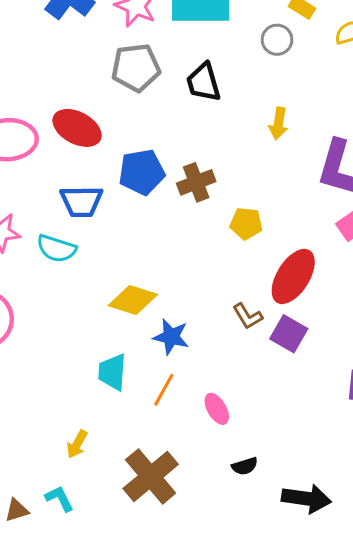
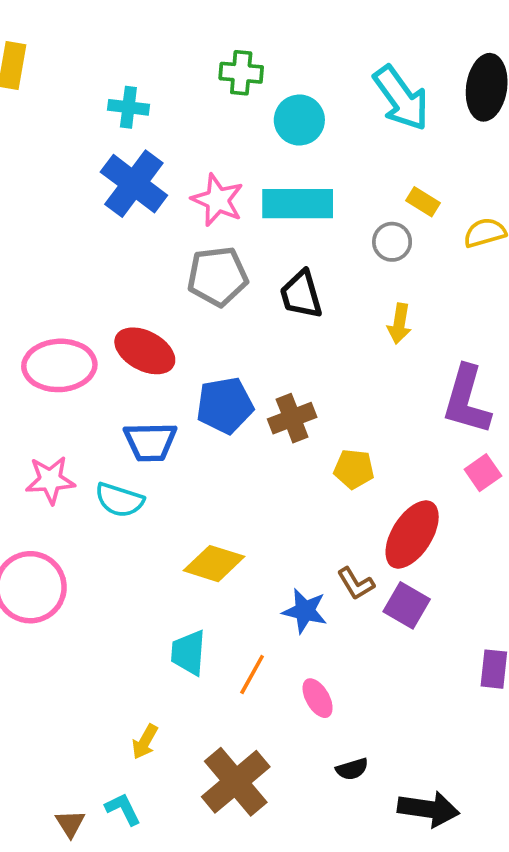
yellow arrow: (279, 124) -> (399, 324), moved
blue star: (171, 337) -> (305, 611), moved
brown triangle: (17, 510) -> (70, 824), turned -45

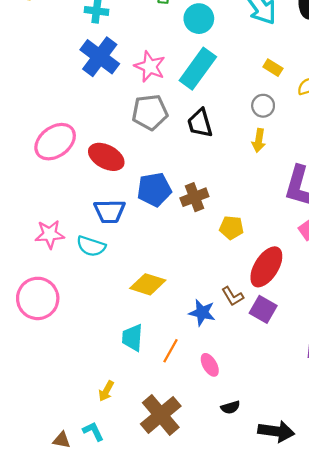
cyan rectangle: (298, 204) -> (198, 69), turned -54
gray circle: (392, 242) -> (263, 106), moved
pink ellipse: (59, 365) -> (55, 142), moved, turned -33
brown triangle: (70, 824) -> (62, 440), turned -48

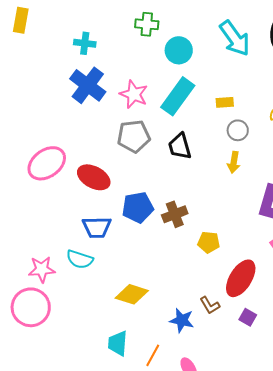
yellow rectangle: (273, 68) -> (225, 102), moved, turned -36
pink star: (50, 234) -> (42, 269), moved
purple square: (263, 309) -> (248, 317), moved, size x0.7

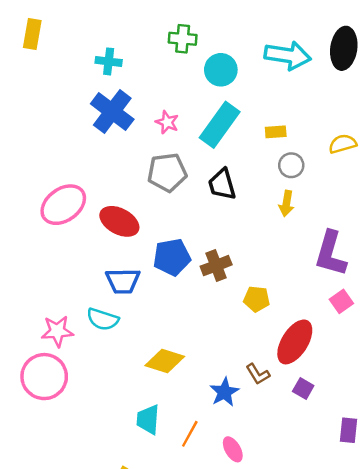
cyan arrow: (235, 38) -> (288, 55), turned -45
pink star: (134, 94) -> (167, 122), size x0.7
blue star: (182, 320) -> (224, 392), turned 30

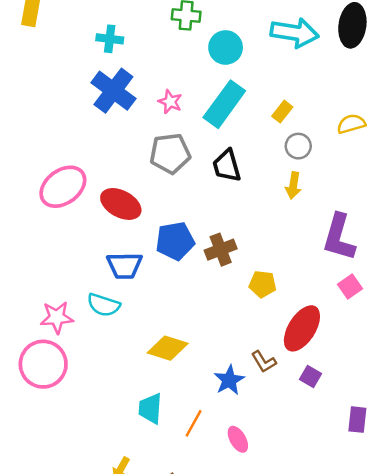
yellow rectangle: (276, 132) -> (282, 112), turned -48

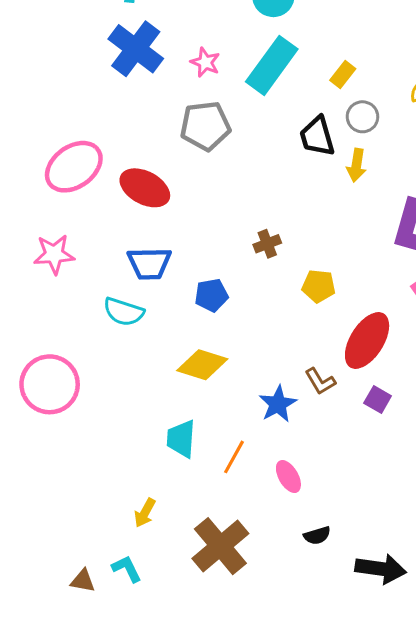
black trapezoid: (227, 166) -> (317, 136), moved
blue pentagon: (175, 241) -> (211, 295), moved, size x0.7
brown cross: (221, 250) -> (267, 244), size x0.7
pink star: (57, 317) -> (54, 254), moved

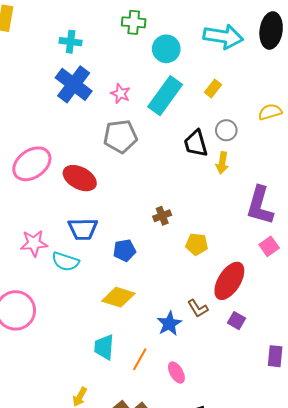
yellow rectangle: (343, 74) -> (213, 89), moved
pink star: (54, 254) -> (34, 243), moved

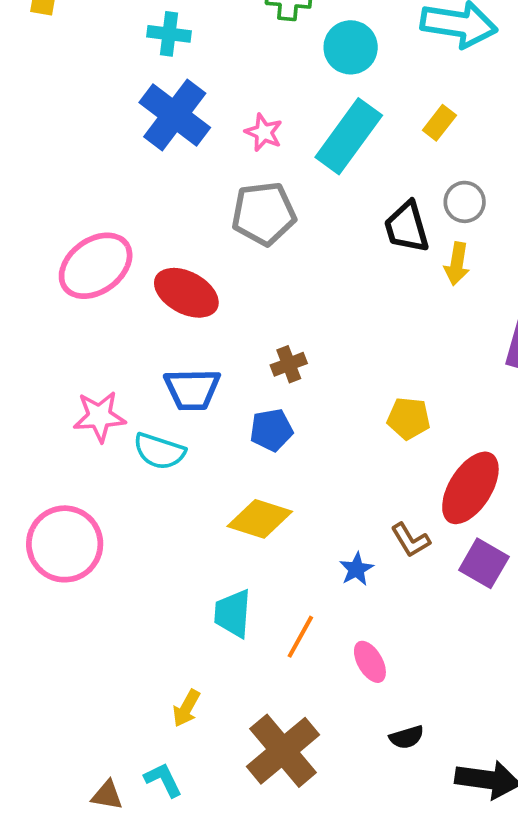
brown cross: (162, 216) -> (289, 364), moved
purple square: (236, 321) -> (484, 563), size x1.4
blue star: (169, 324) -> (356, 569), size x0.7

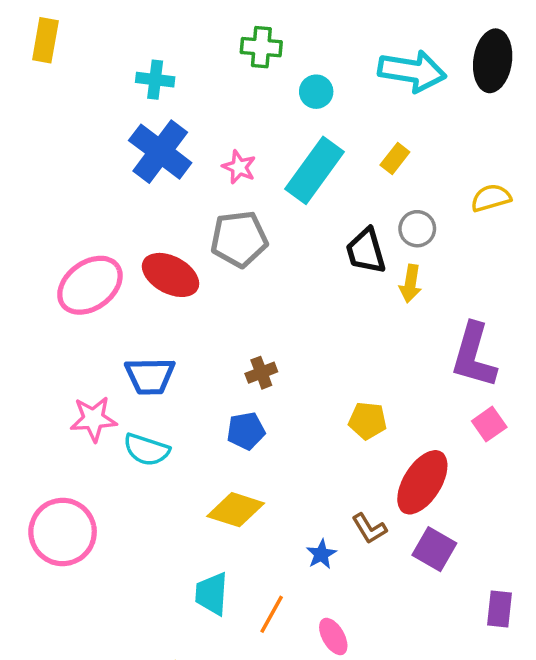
cyan circle: (351, 47) -> (316, 92), size x0.7
red ellipse: (186, 293) -> (171, 275), moved
blue trapezoid: (192, 389) -> (150, 376), moved

